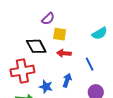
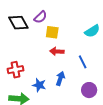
black diamond: (36, 46) -> (18, 23), moved
red cross: (22, 71) -> (15, 70), size x0.7

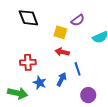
purple semicircle: (40, 17) -> (78, 20), moved
blue line: (83, 62) -> (78, 69), moved
red cross: (15, 70) -> (28, 62), moved

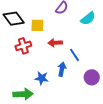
yellow square: (60, 32) -> (37, 25), moved
red cross: (28, 62) -> (23, 46), moved

